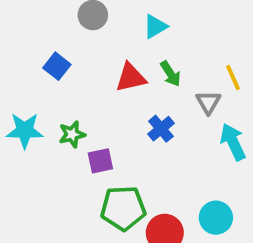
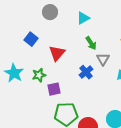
red triangle: (131, 78) -> (57, 53), moved, turned -36
gray triangle: (208, 102) -> (103, 59), moved
cyan star: (25, 131) -> (14, 73), turned 30

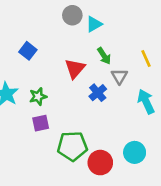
gray circle: (50, 12) -> (72, 15), moved
red triangle: (57, 53) -> (75, 69), moved
purple square: (54, 89) -> (41, 123), moved

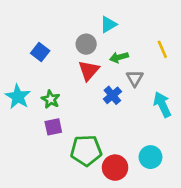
gray circle: (72, 15) -> (86, 44), moved
green arrow: (104, 56) -> (119, 57), turned 108
yellow line: (146, 58) -> (162, 49), moved
green star: (38, 97) -> (51, 99), turned -30

